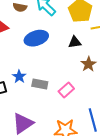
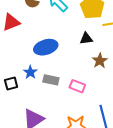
blue ellipse: (36, 38) -> (46, 47), moved
pink rectangle: (66, 90) -> (77, 86), turned 63

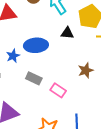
black triangle: (86, 39) -> (67, 33), moved
blue star: (30, 72) -> (13, 56), moved

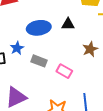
black triangle: (67, 33) -> (68, 24), moved
blue star: (13, 56) -> (17, 48), moved

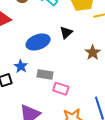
black triangle: (68, 24) -> (66, 33), turned -32
pink rectangle: (64, 71) -> (61, 89), moved

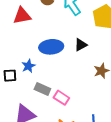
gray rectangle: (45, 74) -> (42, 89), moved

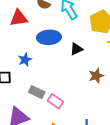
blue ellipse: (51, 47) -> (49, 37), moved
blue star: (28, 66) -> (25, 60), moved

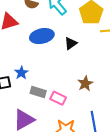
blue star: (25, 60) -> (21, 73), moved
brown star: (96, 76) -> (85, 84), moved

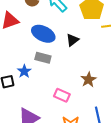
blue ellipse: (42, 36) -> (43, 34), turned 40
gray rectangle: (38, 92) -> (43, 58), moved

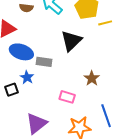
blue ellipse: (43, 34) -> (21, 52), moved
black triangle: (72, 40) -> (71, 41), size x1.6

